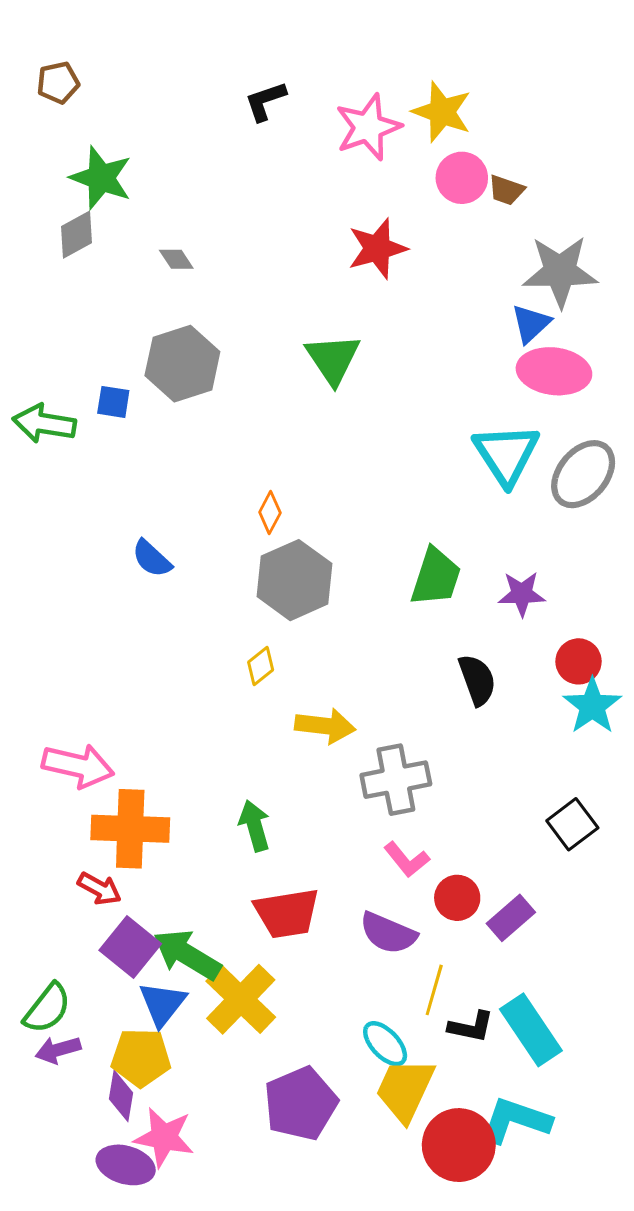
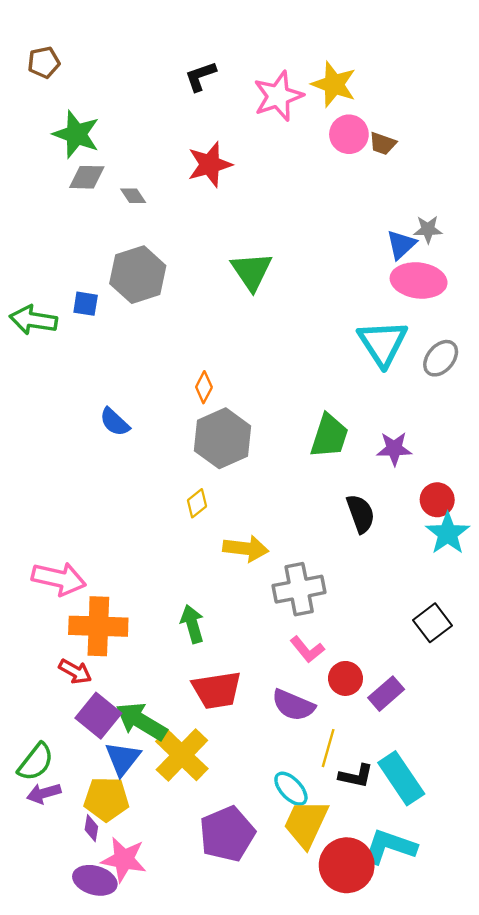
gray diamond: (76, 235) -> (87, 177), moved, turned 30
red star: (377, 248) -> (210, 164), moved
gray star: (560, 271) -> (428, 229), moved, size x0.5
gray ellipse: (583, 474) -> (441, 358), size x0.7
purple diamond: (121, 1096) -> (91, 828), size x0.7

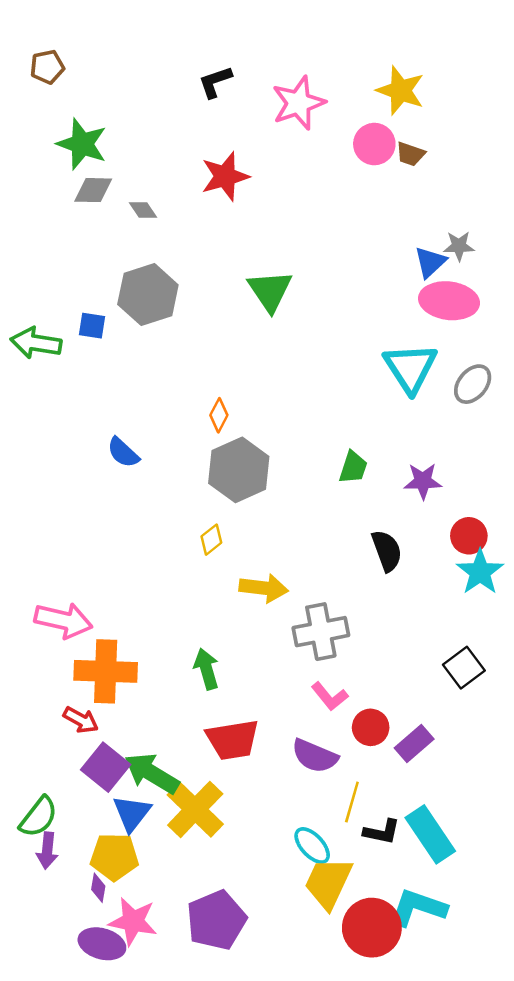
yellow star: (334, 84) -> (400, 91), moved
green trapezoid: (329, 436) -> (353, 467), size x0.7
purple arrow: (44, 793) -> (47, 850), turned -68
purple pentagon: (227, 834) -> (216, 920), moved

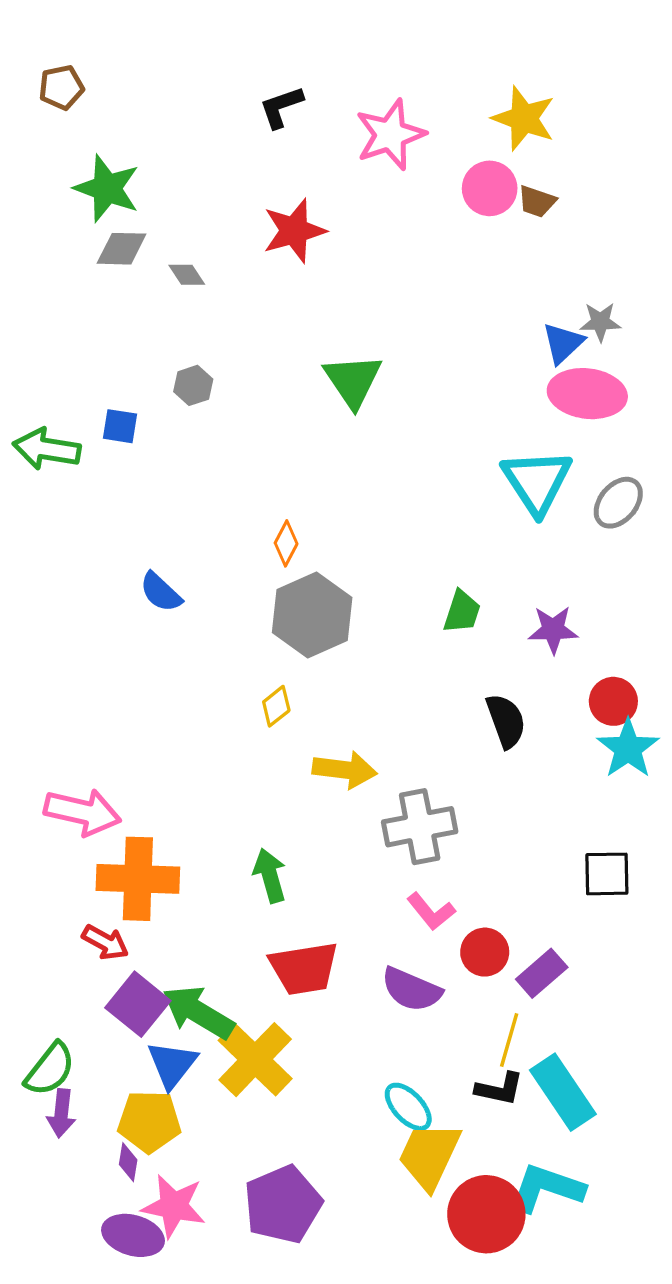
gray hexagon: (148, 295) -> (193, 385), size x0.5
black square: (464, 668) -> (607, 874), turned 36
yellow line: (352, 802) -> (509, 1040), moved

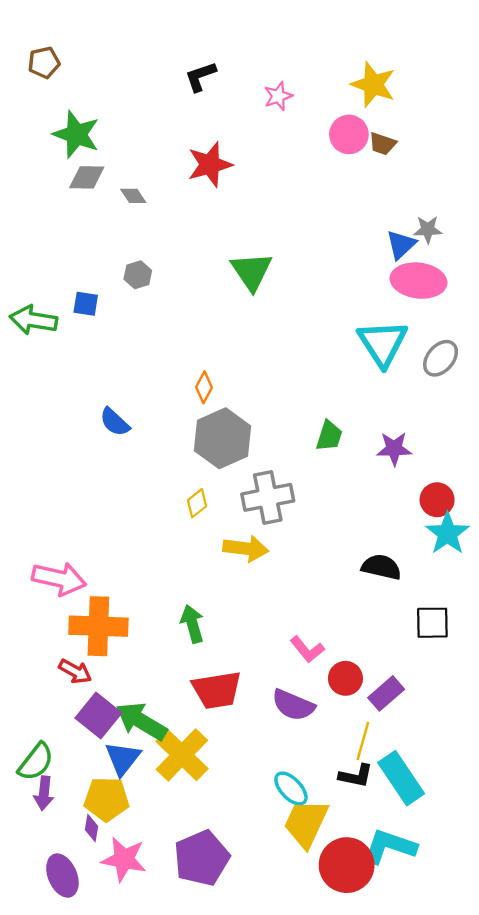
pink star: (390, 135) -> (278, 96), size x0.6
black semicircle: (506, 721) -> (381, 567), moved, turned -57
gray cross: (420, 827) -> (268, 497), moved
purple ellipse: (133, 1235) -> (62, 876), moved, turned 51

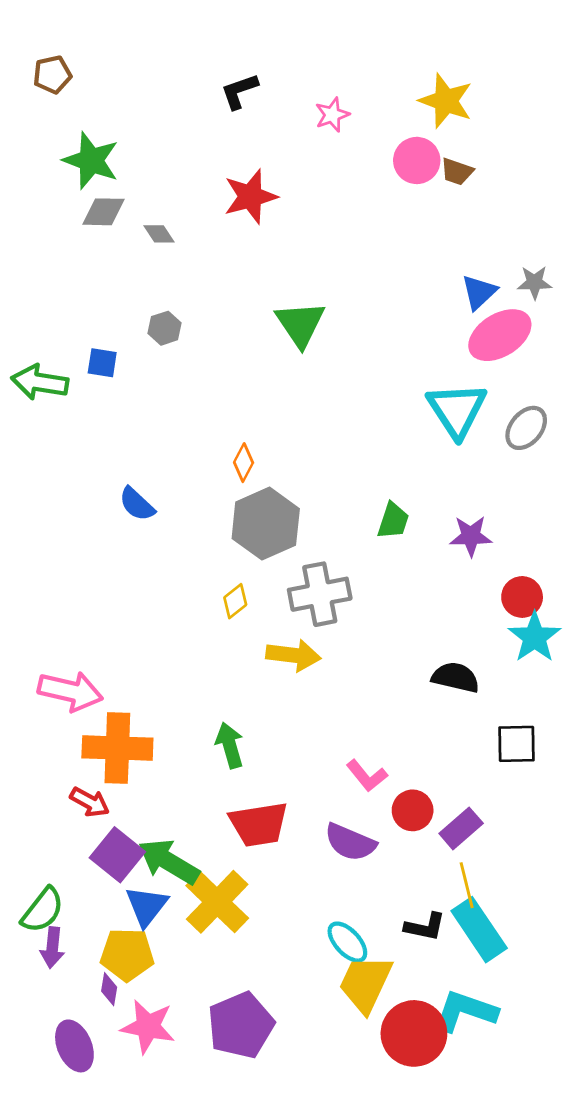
gray star: (428, 230) -> (535, 282), moved
pink ellipse: (419, 281) -> (500, 335), turned -39
yellow line: (363, 741) -> (467, 885), moved, turned -30

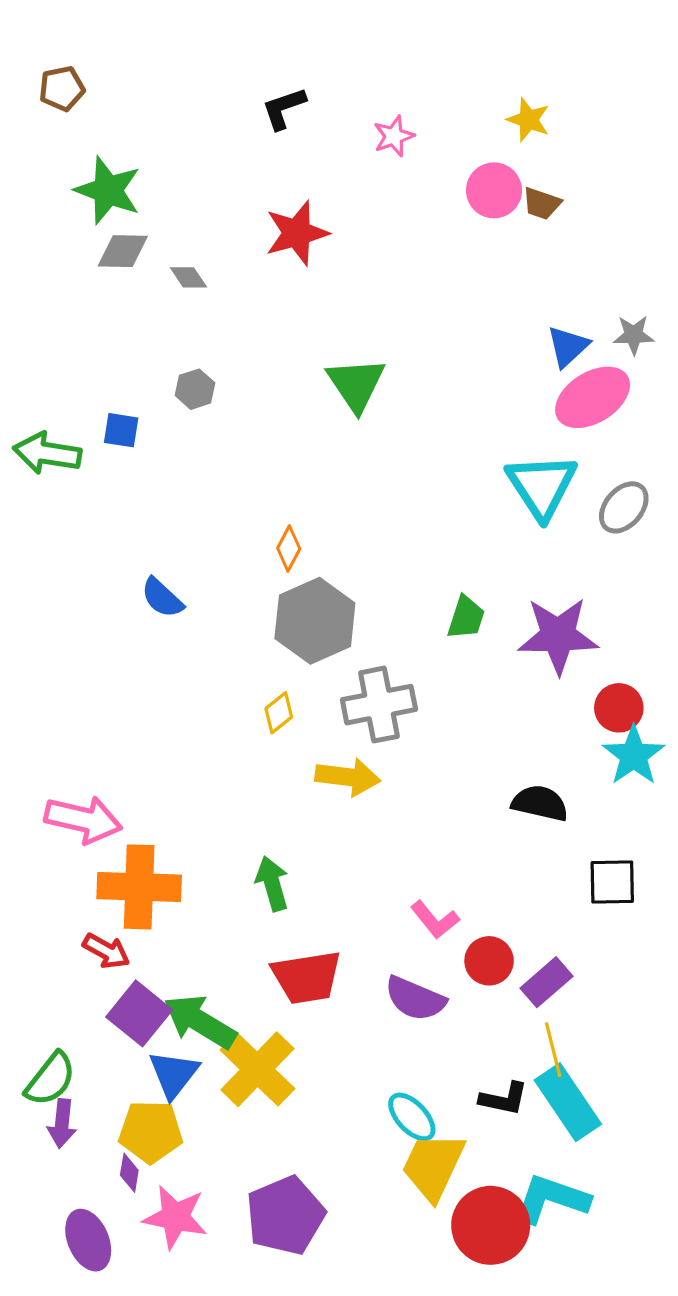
yellow star: (446, 101) -> (528, 120), size x0.7
purple star: (471, 536) -> (558, 636), size x1.6

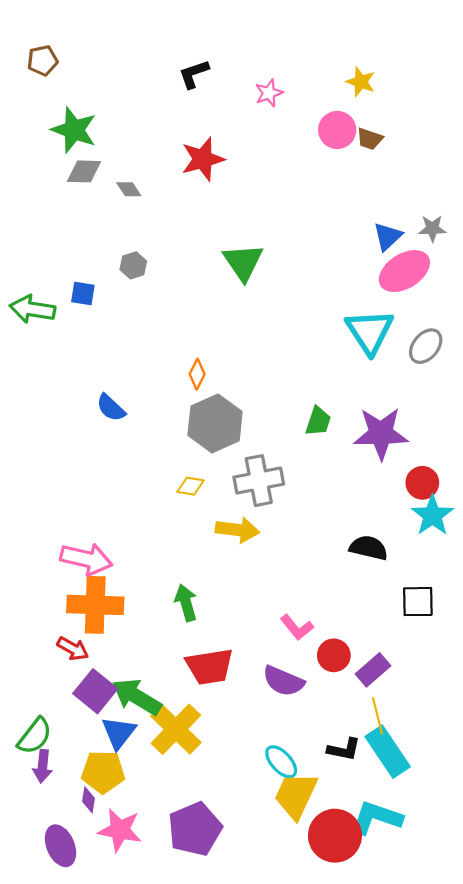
yellow diamond: (279, 713) -> (190, 486), turned 48
pink arrow: (83, 820) -> (86, 559), moved

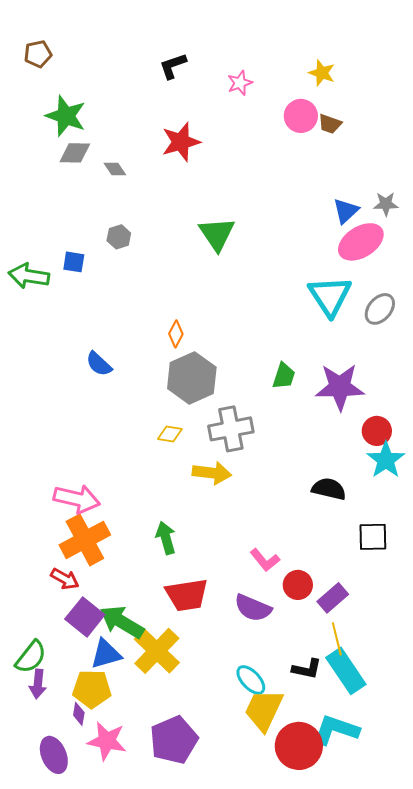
orange cross: (95, 605) -> (85, 540), turned -30
blue triangle: (119, 733) -> (106, 654), turned 36

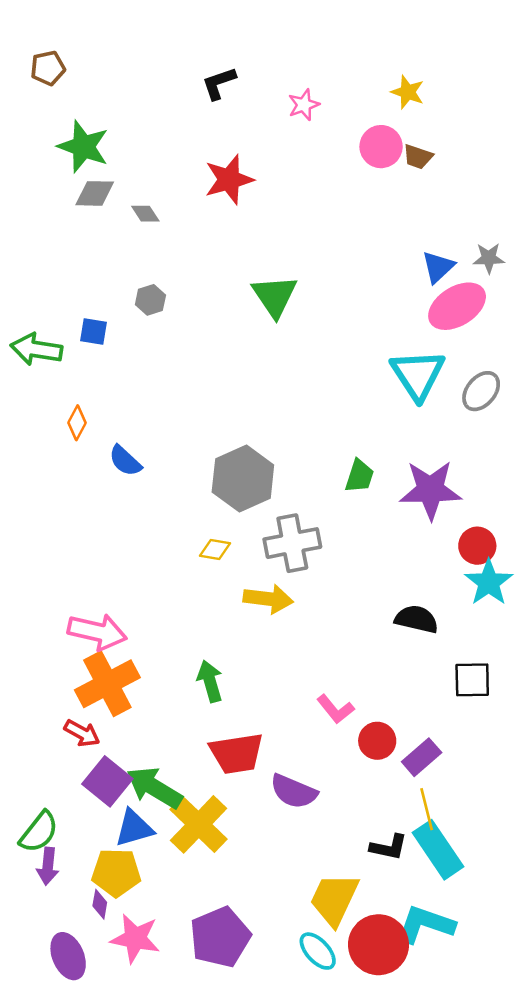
orange diamond: (176, 334) -> (77, 423), moved
purple semicircle: (253, 608) -> (294, 791), moved
cyan ellipse: (251, 680) -> (318, 951), moved

